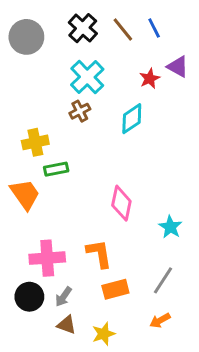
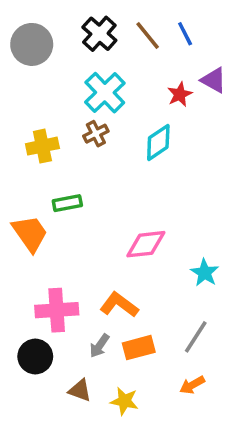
yellow cross: (35, 142) -> (42, 146), moved
pink diamond: (121, 203) -> (146, 244), turned 72
orange L-shape: (99, 254) -> (119, 305), turned -44
gray arrow: (64, 297) -> (99, 346), moved
yellow star: (104, 334) -> (124, 401), turned 30

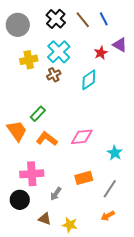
yellow cross: (42, 146) -> (29, 60), moved
green rectangle: (67, 203) -> (38, 114), turned -35
orange L-shape: (119, 305) -> (47, 139), moved
orange rectangle: (139, 348) -> (84, 178), moved

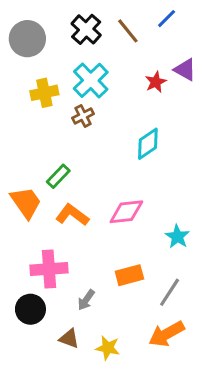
blue line: (104, 19) -> (167, 19), moved, turned 72
cyan diamond: (89, 80) -> (148, 144), moved
orange arrow: (108, 216) -> (167, 334), size x1.6

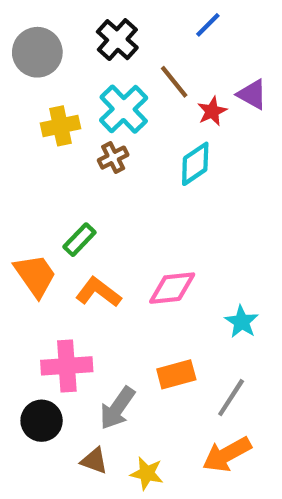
blue line: (167, 19) -> (208, 25), moved
brown line: (128, 31) -> (174, 82), moved
cyan diamond: (148, 144) -> (195, 164), moved
gray arrow: (86, 300) -> (117, 408), size x1.5

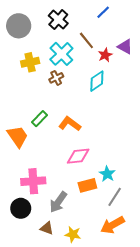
pink diamond: (172, 288) -> (78, 156), moved
orange L-shape: (98, 292) -> (70, 124), moved
cyan star: (242, 322) -> (107, 174), moved

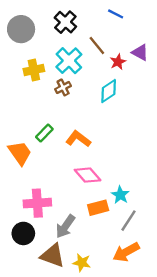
blue line: (103, 12) -> (116, 14), turned 72
pink diamond: (78, 156) -> (88, 175), turned 55
brown triangle: (47, 228) -> (53, 256), size x1.6

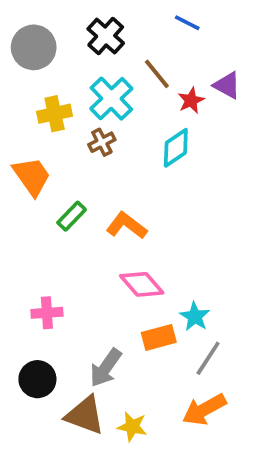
orange trapezoid: (20, 153) -> (32, 176), moved
pink cross: (37, 203) -> (47, 313), moved, size x0.7

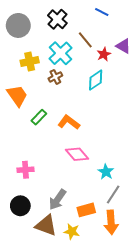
orange rectangle: (159, 337) -> (86, 210), moved
orange arrow: (204, 409) -> (111, 222), turned -65

